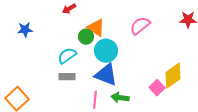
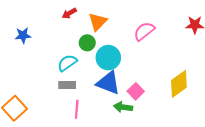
orange triangle: (96, 28) -> (98, 22), moved, turned 42
pink square: (157, 88) -> (136, 91), moved
pink line: (95, 100) -> (77, 109), moved

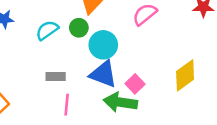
cyan semicircle: (67, 63) -> (47, 30), moved
green arrow: (123, 107) -> (120, 102), size x1.5

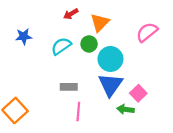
blue triangle: (103, 74) -> (110, 85), turned 44
green arrow: (120, 102) -> (125, 109), size x0.6

